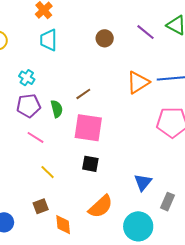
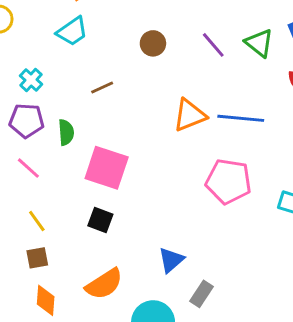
cyan trapezoid: (49, 40) -> (72, 31), turned -135
brown line: (83, 94) -> (102, 88), moved
brown square: (41, 206) -> (37, 258), moved

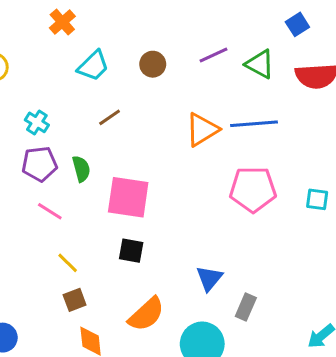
cyan trapezoid: (72, 31) -> (93, 66), moved
green triangle: (259, 43) -> (260, 64), moved
purple line: (213, 45) -> (213, 55), turned -64

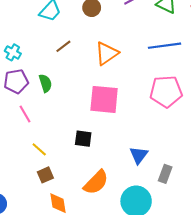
orange triangle: (202, 130) -> (107, 53), moved
pink square: (128, 197) -> (104, 99), moved
pink line: (50, 211) -> (25, 114), turned 30

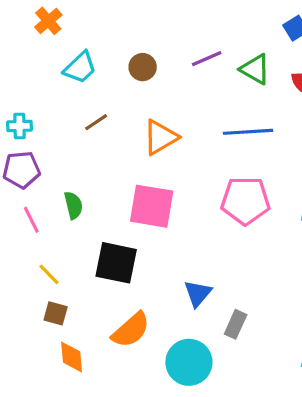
cyan cross: (13, 52) -> (20, 126), turned -35
green semicircle: (45, 83) -> (73, 205), moved
black square: (83, 139) -> (116, 263), size x1.6
brown square: (45, 175) -> (56, 313), turned 35

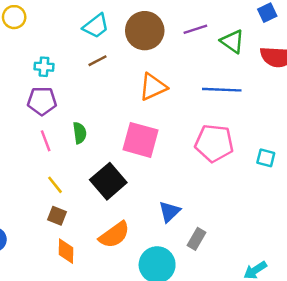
brown circle: (143, 67) -> (145, 31), size x1.8
brown line: (96, 122) -> (98, 61), moved
black square: (116, 263) -> (108, 181), turned 32

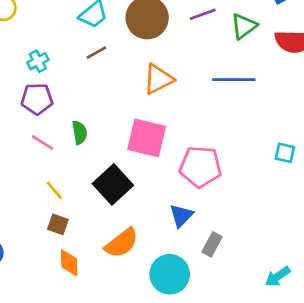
green triangle: (232, 41) -> (244, 26), turned 50
cyan cross: (44, 67) -> (38, 61), turned -30
pink line: (46, 141) -> (42, 142), turned -35
pink pentagon: (214, 143) -> (200, 167), moved

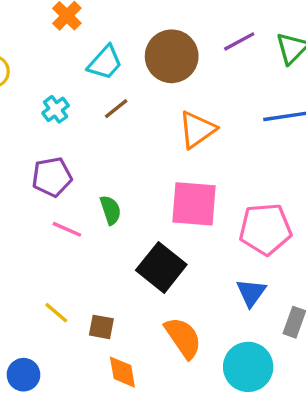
cyan cross: (38, 61) -> (56, 109), moved
yellow line: (54, 190) -> (56, 313), moved
orange semicircle: (122, 243) -> (183, 338), turned -78

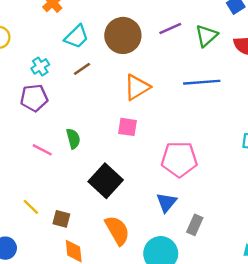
purple pentagon: (52, 177) -> (34, 98), moved
pink square: (194, 204) -> (127, 127), moved, size x0.6

